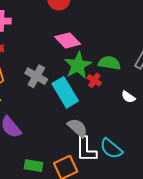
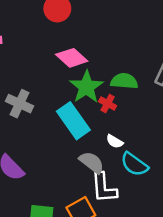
gray cross: (36, 76) -> (20, 104), moved
white semicircle: (128, 97) -> (115, 141), moved
cyan semicircle: (111, 149) -> (134, 164), moved

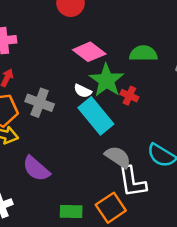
green semicircle: (124, 81) -> (143, 53), moved
white semicircle: (115, 141) -> (83, 91), moved

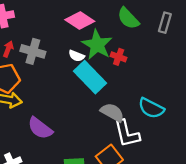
green semicircle: (143, 53) -> (128, 18), turned -130
gray cross: (40, 103) -> (33, 51), moved

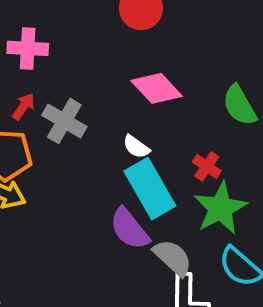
green star: (97, 45) -> (220, 208), moved
purple semicircle: (40, 128) -> (129, 229), moved

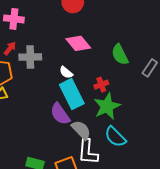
gray cross: (64, 121) -> (30, 57), turned -35
red cross: (207, 166) -> (101, 85), turned 32

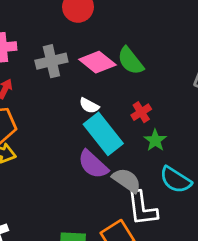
green semicircle: (120, 55) -> (130, 61), moved
gray cross: (30, 57) -> (51, 61), moved
green star: (107, 106) -> (155, 140), size x0.6

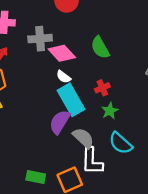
pink diamond: (97, 62) -> (62, 53), moved
purple semicircle: (93, 164) -> (60, 122), turned 70

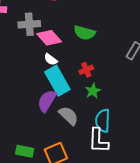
green semicircle: (100, 48) -> (84, 33), turned -45
cyan semicircle: (121, 143) -> (103, 121), turned 50
white L-shape: (92, 161) -> (98, 141), moved

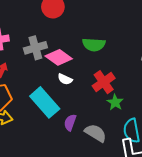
red cross: (86, 70) -> (104, 82), size x1.5
cyan rectangle: (57, 81) -> (45, 102), moved
purple semicircle: (47, 101) -> (70, 123), size x0.7

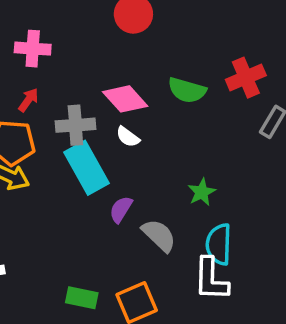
gray cross: (35, 48) -> (75, 125), moved
red cross: (104, 82) -> (246, 78), moved

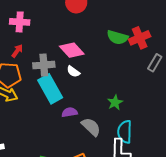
green semicircle: (187, 90) -> (117, 37), moved
purple semicircle: (121, 209) -> (70, 112), turned 49

